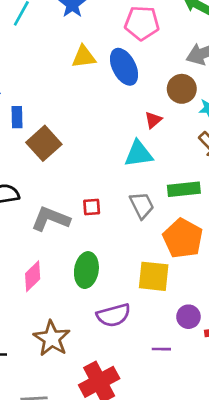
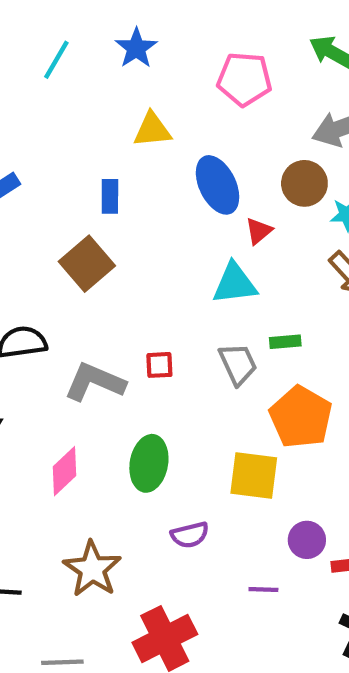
blue ellipse: (124, 67) -> (218, 185), moved
blue rectangle: (17, 117) -> (110, 196), moved
green rectangle: (184, 189) -> (285, 342), moved, size x0.6
purple semicircle: (114, 315) -> (190, 535), size x0.7

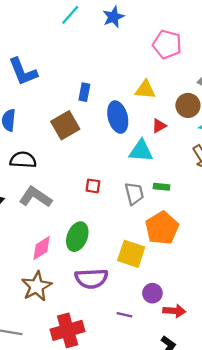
yellow triangle: (152, 130) -> (145, 90), moved
blue ellipse: (218, 185) -> (118, 117), moved
gray L-shape: (95, 382) -> (35, 197), moved
pink diamond: (65, 471) -> (41, 248), moved
purple semicircle: (190, 535) -> (91, 278), size x1.6

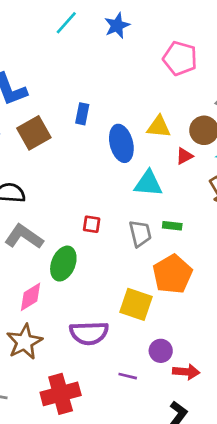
yellow triangle: (145, 90) -> (159, 127), moved
brown square: (65, 125) -> (34, 133), moved
red triangle: (159, 126) -> (184, 156), moved
green ellipse: (77, 237) -> (63, 264), moved

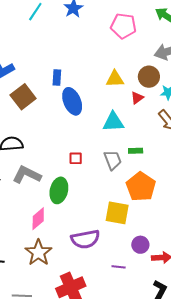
blue ellipse: (121, 143) -> (72, 101), moved

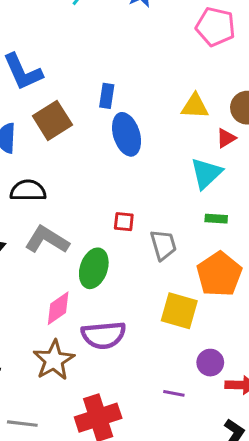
cyan triangle: (113, 122) -> (206, 173), moved, turned -45
gray trapezoid: (113, 160) -> (163, 245), moved
purple semicircle: (85, 239) -> (104, 335), moved

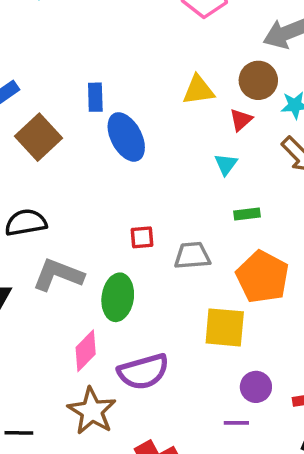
cyan triangle: (206, 173) -> (226, 164), size x0.6
gray trapezoid: (163, 245) -> (192, 256), turned -68
purple circle: (210, 363) -> (256, 387), moved

